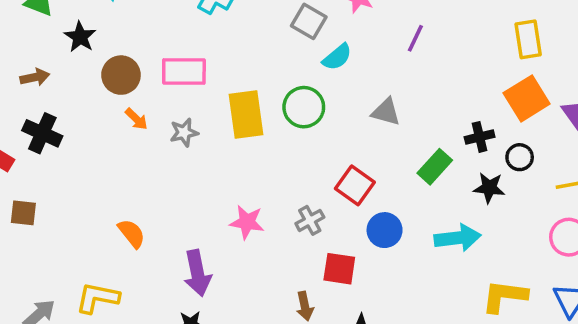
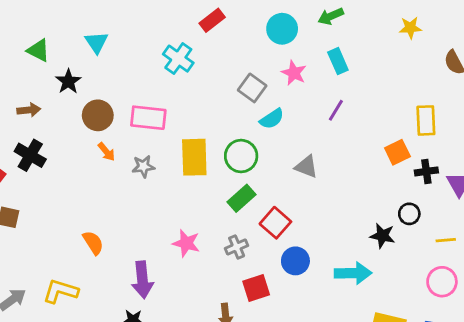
orange square: (527, 98) -> (397, 152), moved, size x0.7
black cross: (480, 137) -> (426, 171), moved
green rectangle: (435, 167) -> (242, 198), moved
red square: (339, 269) -> (256, 288), turned -32

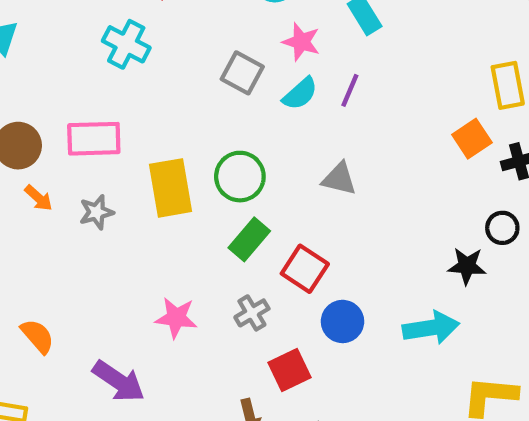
purple line: (336, 110) -> (350, 90), moved
cyan semicircle: (272, 119) -> (300, 94), moved
purple arrow: (142, 280) -> (119, 381), turned -42

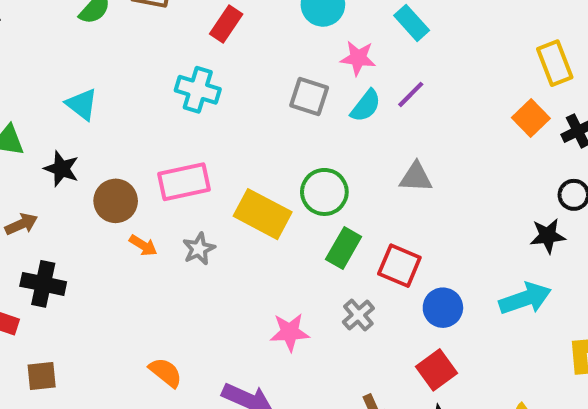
purple line: (350, 90) -> (411, 94), turned 32
yellow rectangle: (171, 188) -> (263, 214), turned -42
red square: (290, 370) -> (437, 370), moved

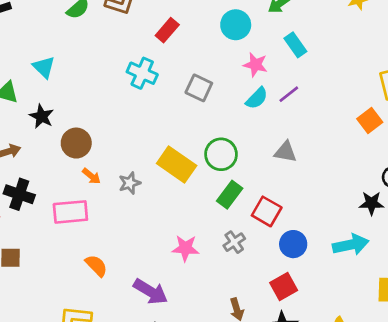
gray square: (309, 96) -> (199, 88), moved
cyan triangle: (82, 104) -> (44, 67), moved
pink rectangle: (184, 182) -> (70, 212), moved

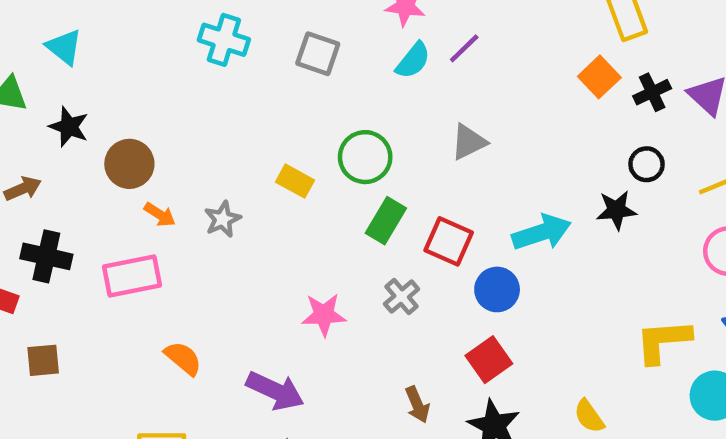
gray triangle: (285, 152) -> (469, 142), turned -30
yellow rectangle: (177, 164) -> (295, 181), size x0.6
cyan arrow: (351, 245) -> (542, 232), moved

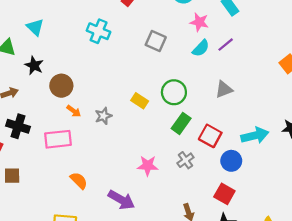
cyan cross: (224, 40) -> (99, 31), moved
red square: (489, 360) -> (224, 194), turned -30

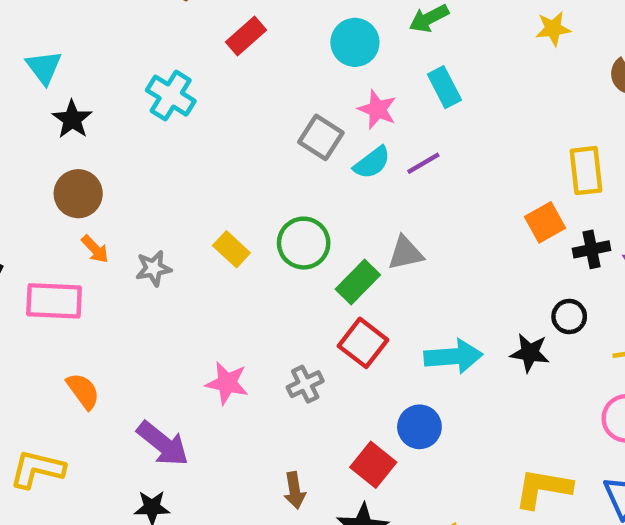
gray square: (156, 41) -> (321, 137), moved
black star: (34, 65) -> (72, 119), moved
green rectangle: (181, 123) -> (358, 282), moved
blue circle: (231, 161) -> (419, 427), moved

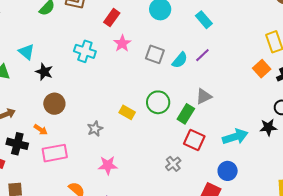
pink star: (377, 109) -> (122, 43), moved, turned 30
orange arrow: (95, 249) -> (41, 130), moved
pink star: (227, 383) -> (108, 165), moved

